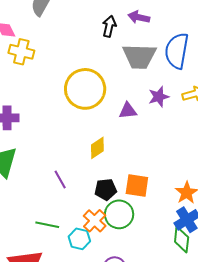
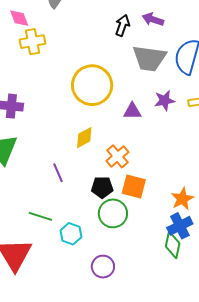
yellow cross: (21, 52) -> (32, 42), turned -30
yellow diamond: (97, 148) -> (84, 138), moved
orange cross: (95, 221) -> (118, 156), moved

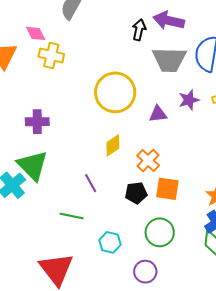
purple arrow: (153, 19) -> (169, 21), size x1.4
yellow cross: (32, 42) -> (51, 55), turned 30
green circle: (113, 213) -> (160, 232), moved
green line: (40, 216) -> (72, 216), moved

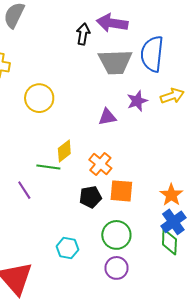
yellow circle: (115, 92) -> (39, 98), moved, size x0.7
purple line: (91, 183) -> (24, 190), moved
green line: (72, 216) -> (48, 167), moved
purple circle: (145, 272) -> (117, 268), moved

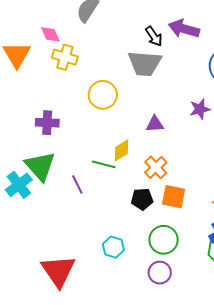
black arrow: (83, 34) -> (154, 36), turned 130
gray trapezoid: (115, 62) -> (145, 63), moved
purple triangle: (107, 117) -> (155, 124), moved

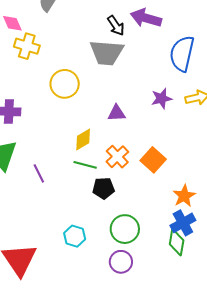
green line: (104, 164) -> (85, 165), moved
orange square: (174, 197) -> (153, 160), moved, turned 30

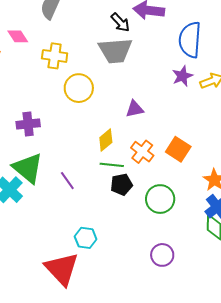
yellow cross: (27, 46) -> (55, 56), moved
purple star: (162, 98) -> (182, 76), moved
black pentagon: (103, 188) -> (122, 184), moved
green circle: (125, 229) -> (160, 199), moved
cyan hexagon: (75, 236) -> (86, 238), moved

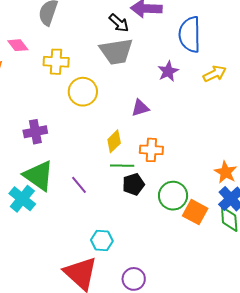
purple star: (182, 76) -> (168, 71), moved
orange square: (178, 149) -> (195, 212), moved
orange cross: (142, 152) -> (151, 150), turned -30
purple circle: (162, 255) -> (134, 279), moved

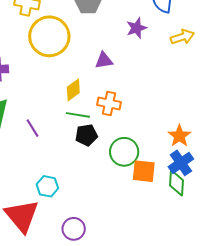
yellow circle: (83, 92) -> (49, 36), size x1.4
orange square: (195, 212) -> (144, 171), turned -30

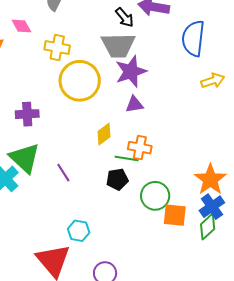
purple star: (137, 28) -> (131, 71), moved, size x1.5
green line: (78, 115) -> (127, 158), moved
orange star: (179, 136) -> (210, 180), size x1.4
green diamond: (177, 183) -> (208, 227), turned 44

